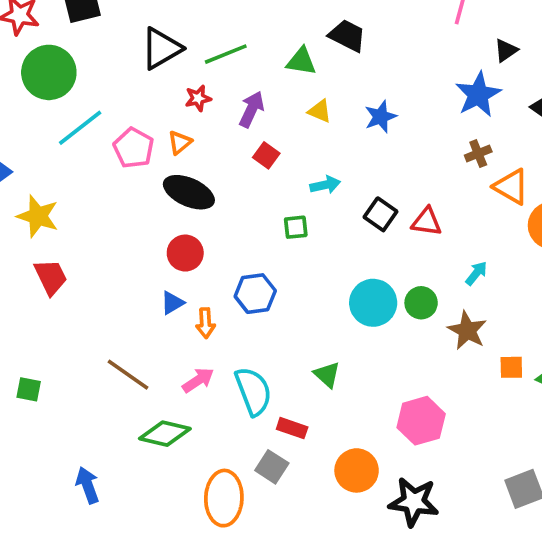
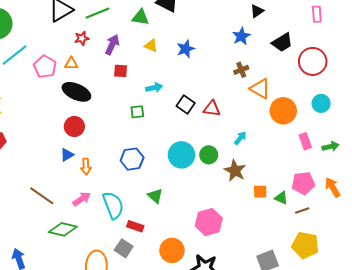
blue star: (478, 95) -> (241, 36), size x0.7
orange triangle: (180, 142) -> (71, 64), turned 40
red square: (266, 155) -> (121, 71), turned -32
blue hexagon: (255, 294) -> (132, 159), moved

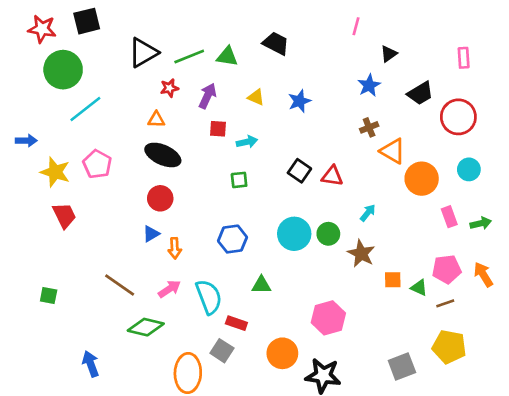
green triangle: (140, 17) -> (227, 56), moved
pink pentagon: (45, 67) -> (97, 164), moved
cyan arrow: (154, 88) -> (247, 142), moved
green triangle: (155, 196) -> (261, 285), turned -42

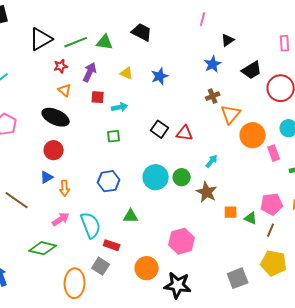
orange triangle: (156, 120) -> (65, 90), moved, turned 40
orange triangle: (393, 151) -> (231, 114), turned 40
pink rectangle: (449, 217) -> (274, 153), moved
brown line: (120, 285) -> (17, 200), moved
brown line: (445, 303) -> (271, 230), turned -48

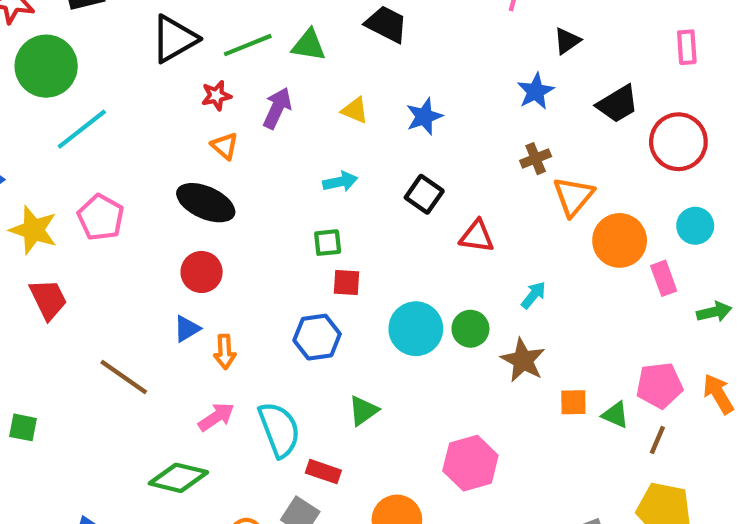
red square: (98, 97) -> (346, 282), moved
black square: (160, 129) -> (424, 194), moved
green triangle: (131, 216) -> (363, 411), turned -35

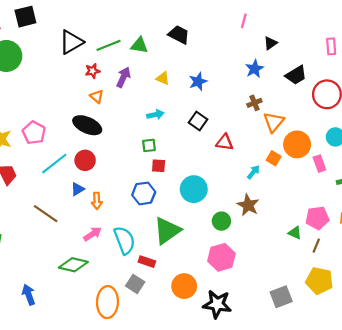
cyan line: (82, 129) -> (54, 164), moved
green circle: (470, 329) -> (221, 221), moved
orange square: (573, 402) -> (274, 158), moved, turned 32
green triangle: (363, 411) -> (167, 231), size x1.8

